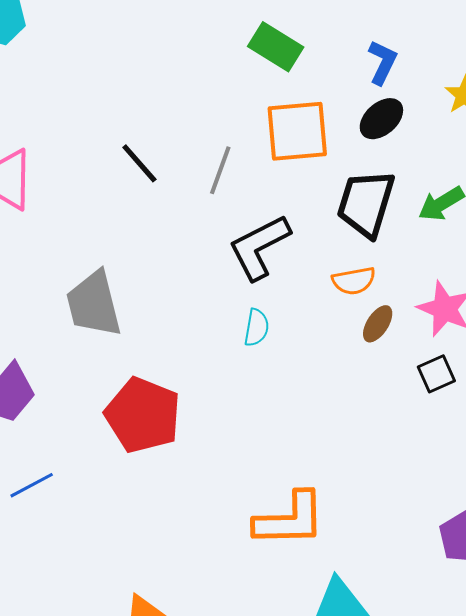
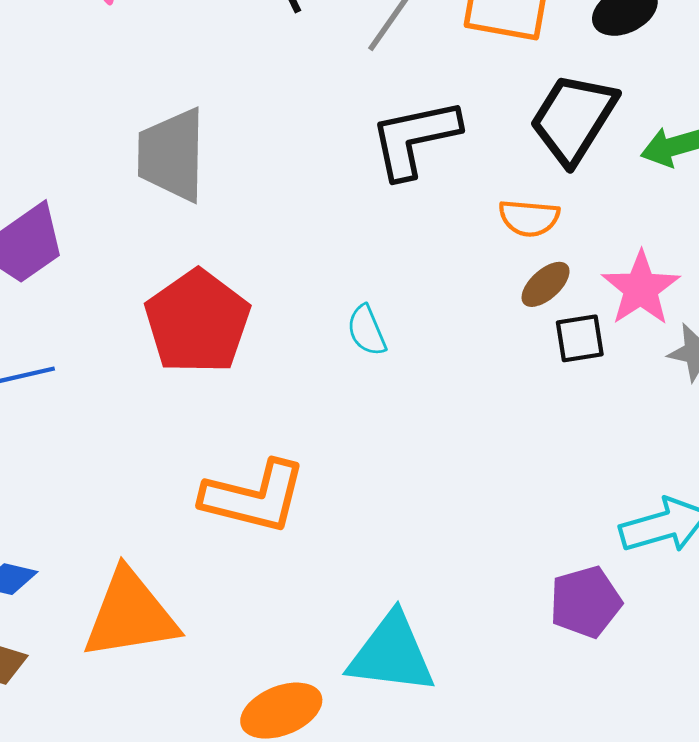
cyan semicircle: (256, 328) -> (367, 330), moved, turned 132
black square: (436, 374) -> (580, 338), moved
orange L-shape: (290, 519) -> (254, 497), moved

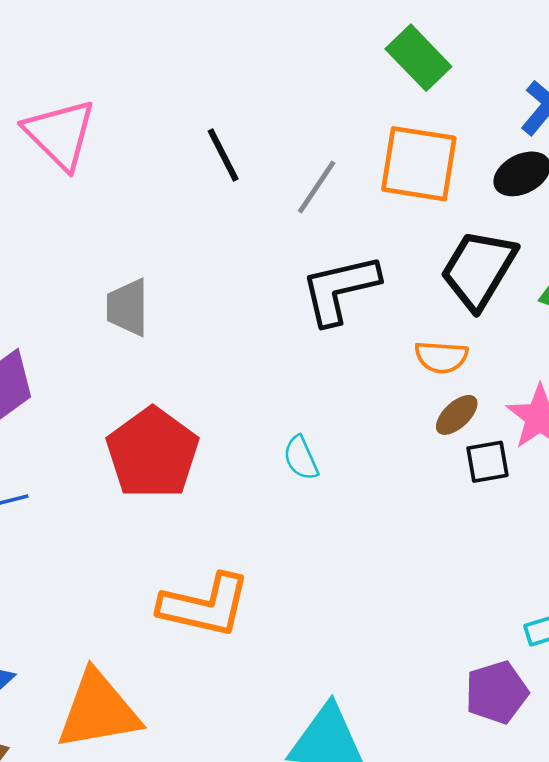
gray trapezoid: (172, 155) -> (128, 307), size x0.7

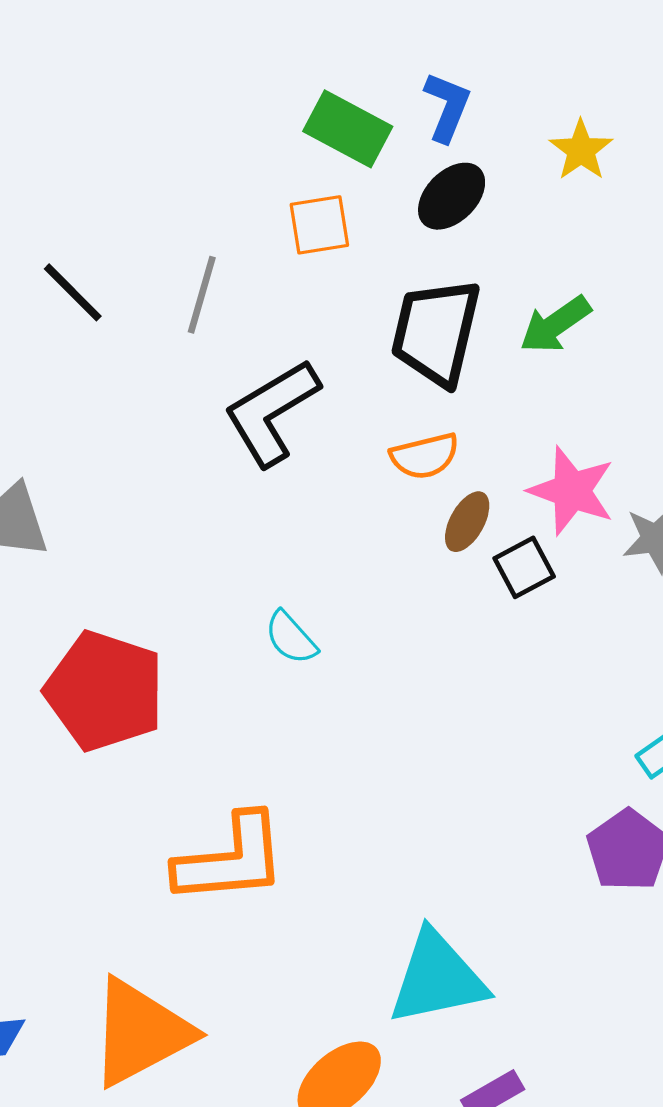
green rectangle: (418, 58) -> (348, 129), moved
orange square: (419, 164) -> (319, 225), size x0.6

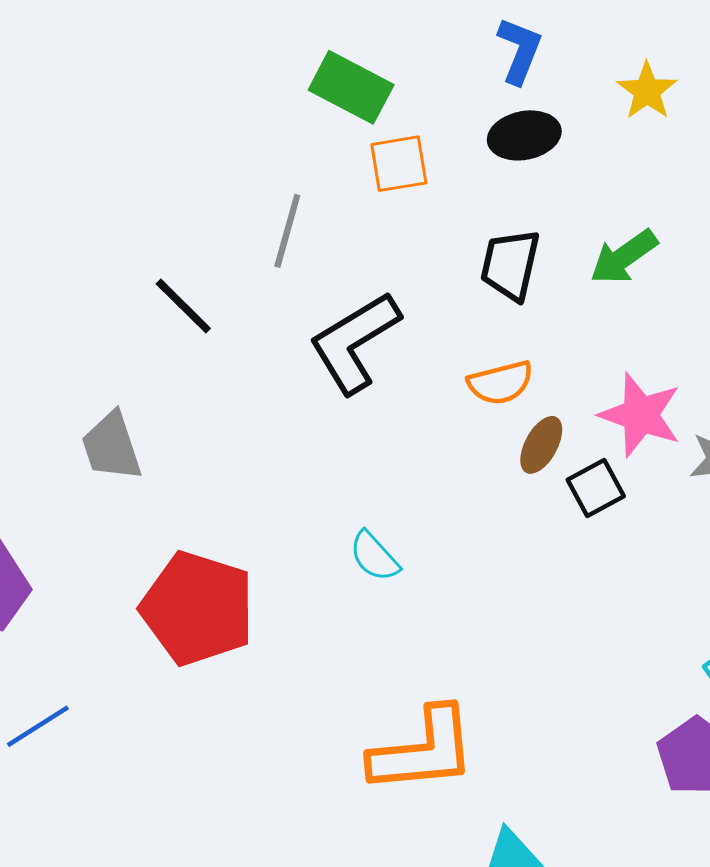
green rectangle: (348, 129) -> (351, 87), moved
black ellipse: (452, 196) -> (524, 135), turned 34
black line: (73, 292) -> (183, 306), moved
black trapezoid: (436, 332) -> (510, 265), size x0.7
orange L-shape: (231, 859) -> (423, 750), moved

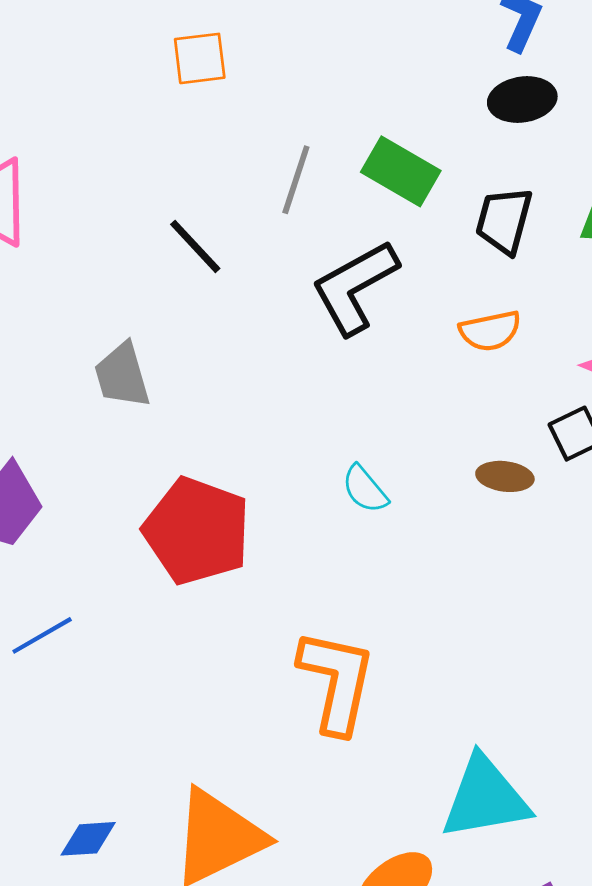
green rectangle: (351, 87) -> (401, 171), moved
orange square: (399, 164) -> (200, 58), moved
brown ellipse: (541, 445) -> (505, 476), moved, turned 66
orange L-shape: (423, 750) -> (337, 681), moved, turned -75

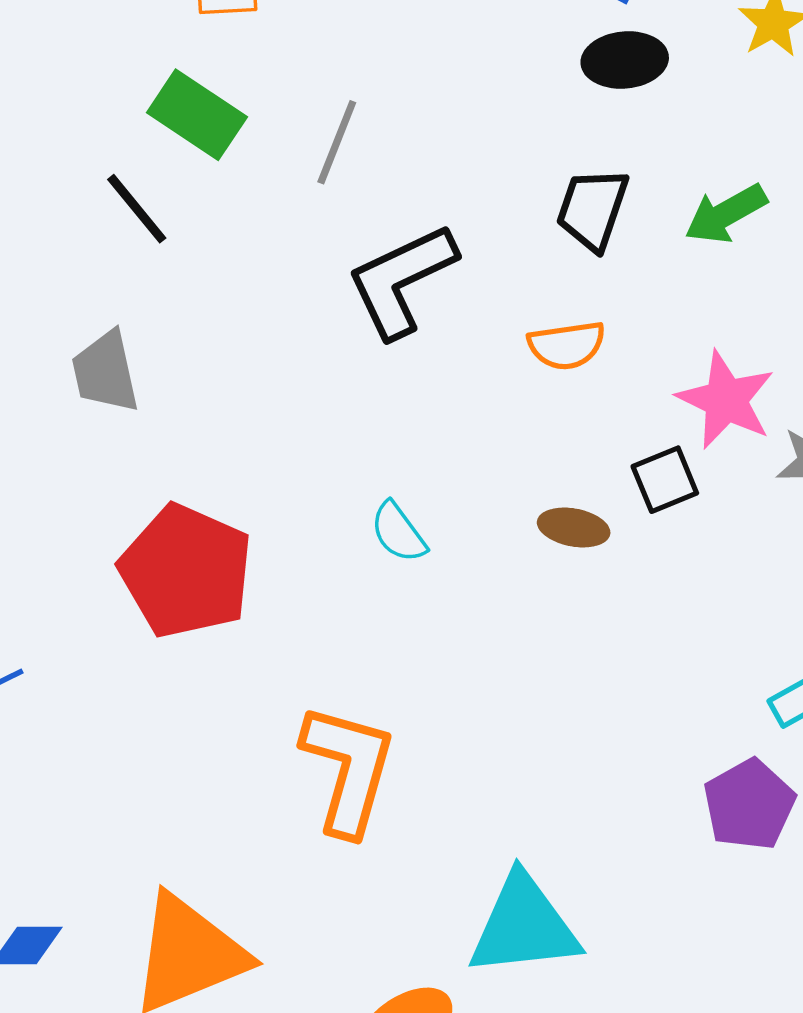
green rectangle: (401, 171) -> (197, 115), moved
black line: (195, 246) -> (137, 209), moved

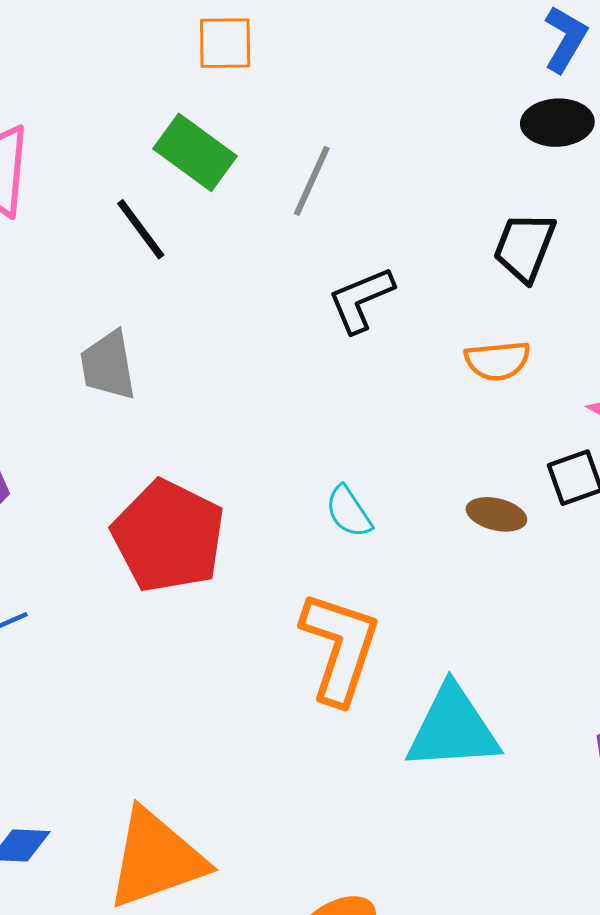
black L-shape: (402, 280) -> (361, 300), size x0.7
orange L-shape: (348, 769) -> (340, 648), moved
cyan triangle: (524, 926) -> (453, 728), moved

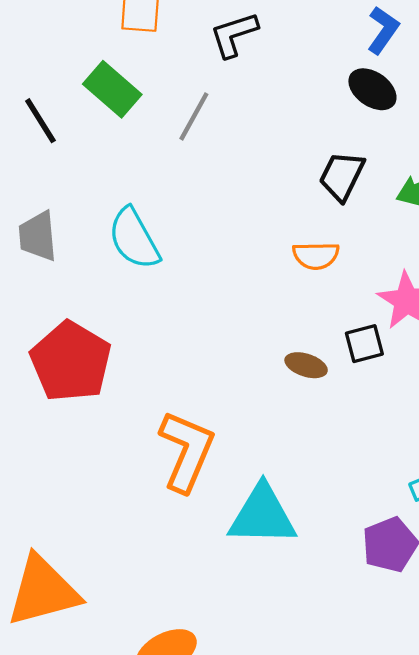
black ellipse: (557, 123) -> (372, 89), turned 33
black line: (141, 229) -> (40, 121), moved
black L-shape: (361, 300) -> (234, 35), moved
cyan semicircle: (349, 512) -> (134, 239), moved, size x1.6

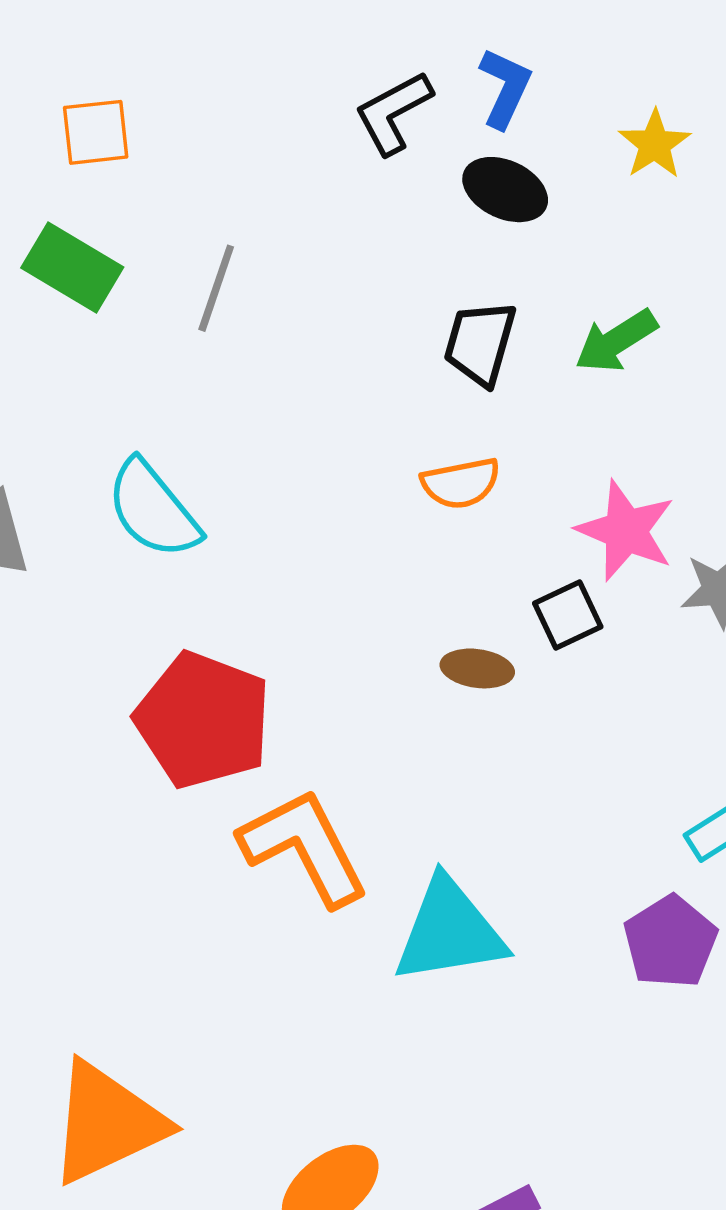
black L-shape: (234, 35) -> (393, 113), moved
red pentagon: (71, 362) -> (203, 720), moved
orange L-shape: (187, 451) -> (304, 847), turned -40

